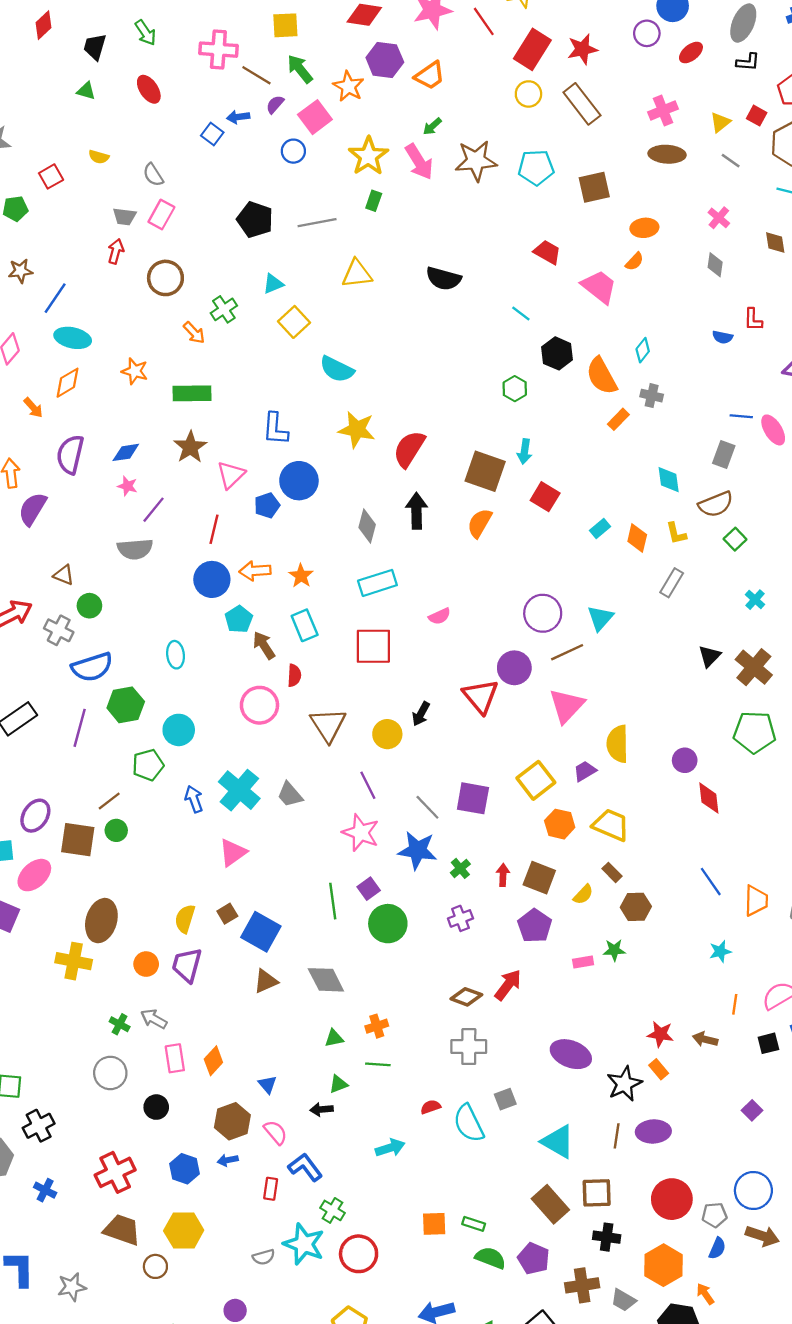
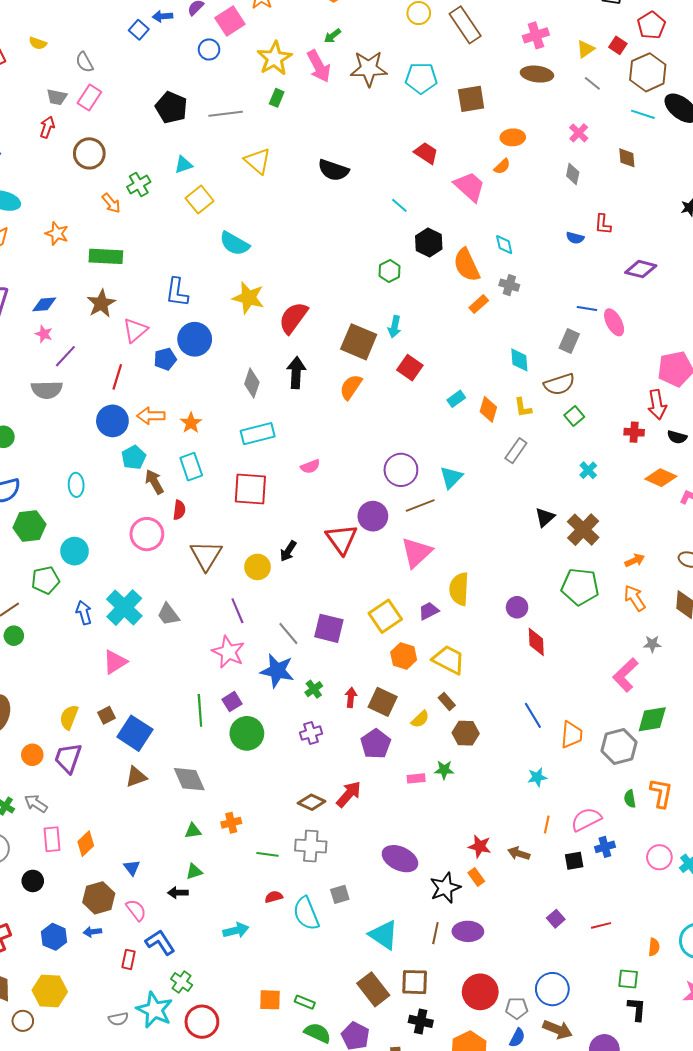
yellow triangle: (357, 274) -> (258, 161), turned 44
cyan diamond: (643, 350) -> (504, 245), turned -55
green line: (378, 1064) -> (267, 854), moved

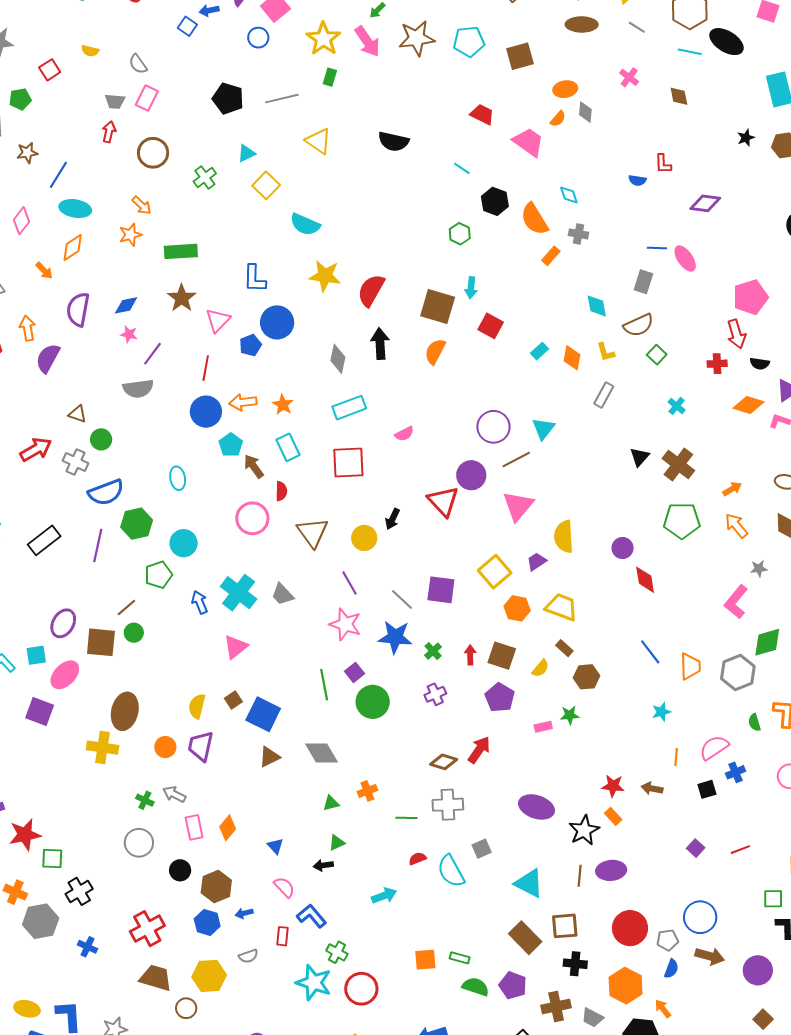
gray diamond: (573, 174) -> (585, 112), moved
orange arrow: (111, 203) -> (142, 205), moved
orange star: (57, 234) -> (130, 235), turned -30
brown hexagon: (99, 898) -> (216, 886), moved
gray semicircle: (118, 1019) -> (248, 956), moved

